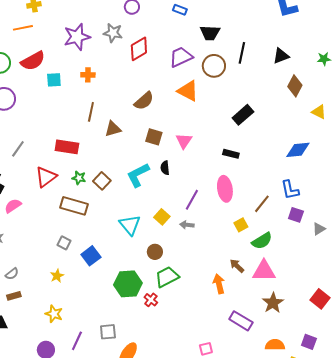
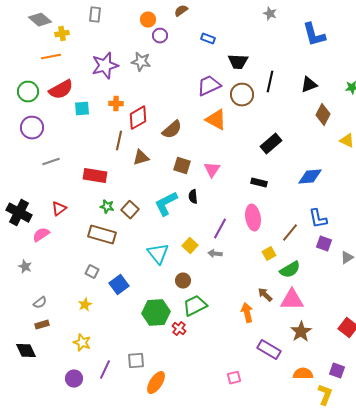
red diamond: (139, 49) -> (138, 118), moved
gray line: (18, 149) -> (51, 162), moved, turned 36
blue diamond: (298, 150) -> (310, 177), moved
red triangle: (46, 177) -> (59, 209), moved, size x0.7

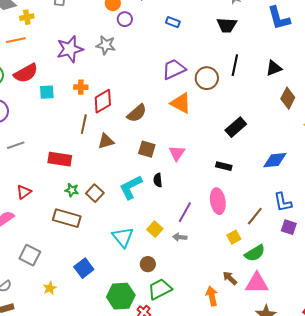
black trapezoid: (238, 62) -> (227, 25), moved
gray square: (92, 272) -> (30, 255), moved, size x1.5

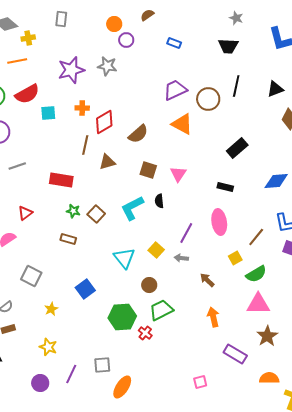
brown rectangle: (67, 218) -> (68, 239), size x0.6
brown arrow: (230, 278) -> (207, 280), moved

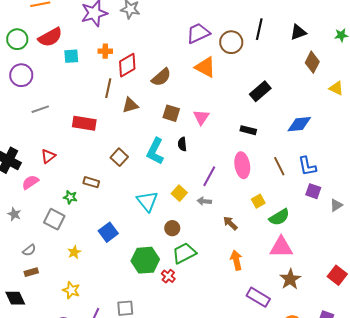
cyan L-shape: (132, 208) -> (155, 151), turned -36
green star: (73, 211) -> (70, 197), moved
brown line: (256, 237) -> (279, 166), moved, turned -66

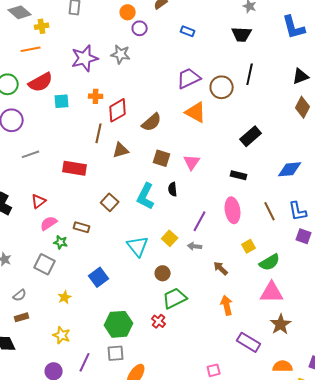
black triangle: (298, 32) -> (301, 76), moved
pink semicircle: (30, 182) -> (49, 223), moved
green hexagon: (145, 260) -> (119, 324), moved

